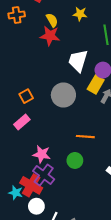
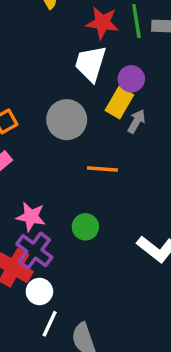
red star: (50, 36) -> (102, 23), moved
orange line: (85, 137) -> (102, 169), moved
white circle: (36, 206) -> (39, 291), moved

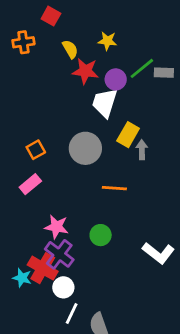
green line: (136, 21) -> (142, 68), turned 60
red star: (102, 23) -> (85, 71), moved
purple circle: (131, 79) -> (116, 79), moved
gray arrow: (136, 121) -> (142, 150), turned -30

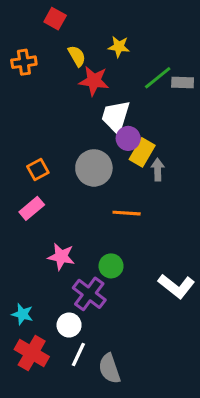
orange cross: (23, 42) -> (24, 62), moved
purple circle: (116, 79) -> (128, 138), moved
purple cross: (59, 254) -> (89, 294), moved
red cross: (43, 268) -> (32, 353), moved

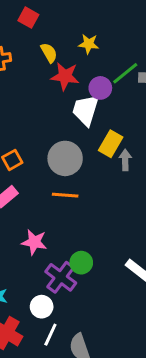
purple circle: (128, 138) -> (100, 88), moved
orange line: (127, 213) -> (65, 195), moved
green circle: (111, 266) -> (81, 263), moved

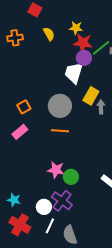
red star: (65, 76) -> (83, 43), moved
pink star: (34, 242) -> (56, 170), moved
purple cross: (61, 277) -> (62, 201), moved

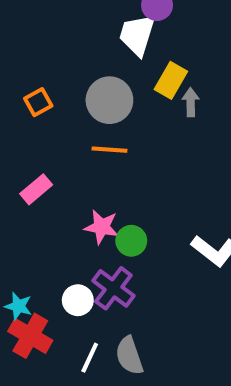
pink rectangle: (20, 132) -> (36, 189), moved
cyan star: (14, 200) -> (18, 306), moved
white line: (50, 226) -> (90, 358), moved

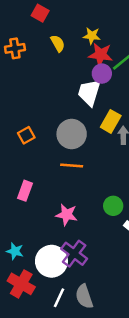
pink rectangle: (36, 189) -> (25, 191), turned -30
green circle: (131, 241) -> (113, 206), moved
white circle: (78, 300) -> (51, 261), size x1.6
cyan star: (18, 306) -> (15, 251), moved

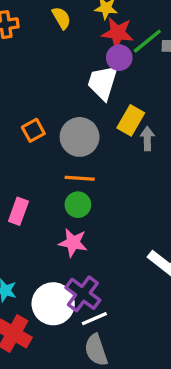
orange square: (26, 135) -> (33, 130), moved
green circle: (113, 206) -> (78, 205), moved
white line: (59, 298) -> (94, 319), moved, turned 42

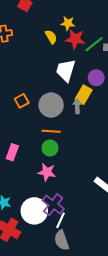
yellow semicircle: (61, 18) -> (51, 37), moved
purple circle: (119, 58) -> (96, 78), moved
gray arrow: (147, 139) -> (77, 106), moved
white line: (94, 319) -> (61, 220), turned -42

